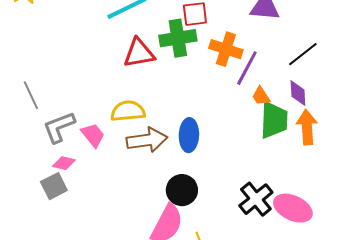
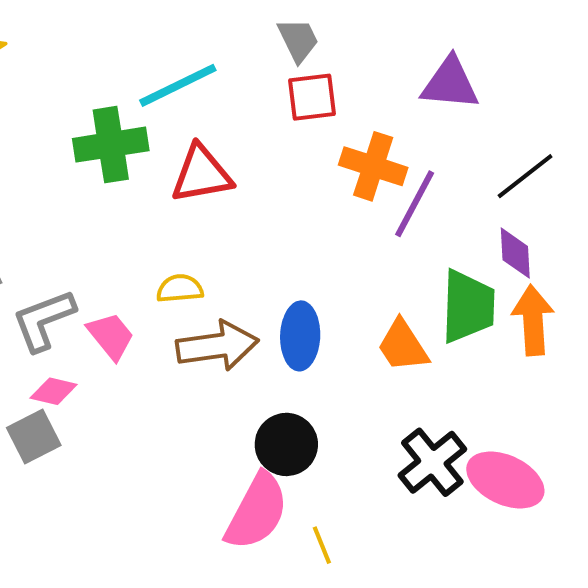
green cross: (178, 38) -> (111, 145), moved
orange trapezoid: (261, 96) -> (403, 346), moved, size x1.4
yellow semicircle: (128, 111) -> (180, 289), size x0.7

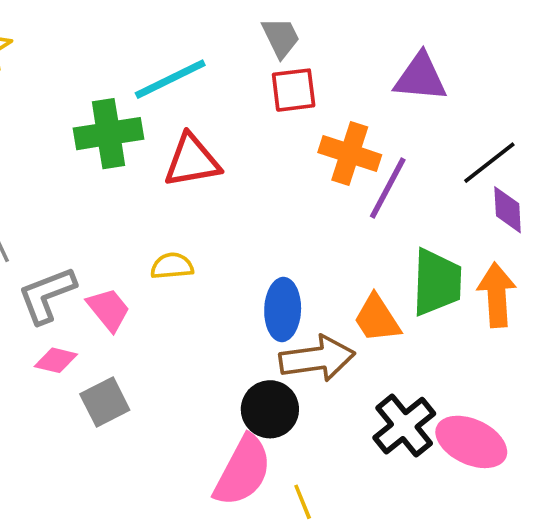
purple diamond: (515, 253) -> (508, 210), moved
brown arrow: (217, 346) -> (317, 358), moved
gray square: (34, 437) -> (105, 402), moved

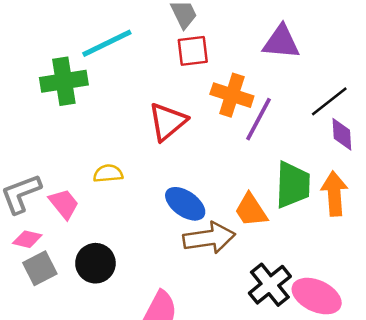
red triangle: (192, 161) -> (168, 122), moved, turned -30
blue ellipse: (283, 310) -> (185, 204), turned -57
gray square: (105, 402) -> (40, 268), moved
black circle: (270, 409) -> (95, 263), moved

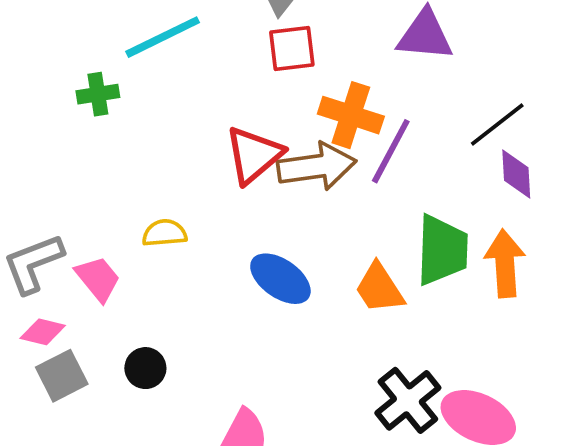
green cross: (64, 81) -> (98, 94), size x0.6
brown arrow: (209, 238) -> (317, 166), moved
black circle: (95, 263) -> (145, 368), size x0.7

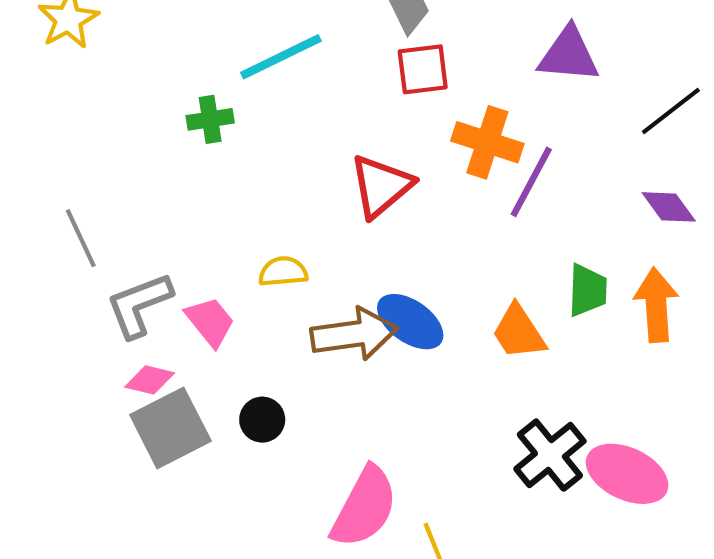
black line: (497, 125) -> (671, 111), moved
brown arrow: (317, 166) -> (354, 334), moved
purple diamond: (516, 174) -> (669, 207), turned -33
green trapezoid: (442, 250) -> (587, 290), size x0.7
gray square: (62, 376) -> (170, 428), size x1.4

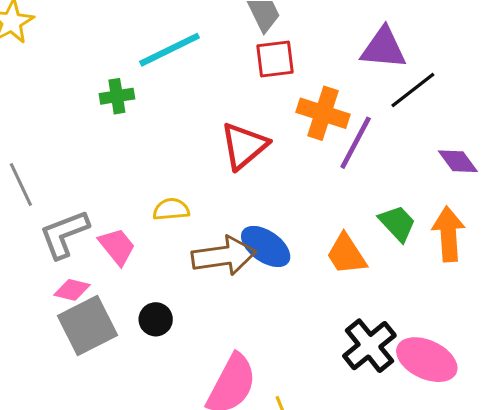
black line: (671, 111) -> (413, 90), moved
green trapezoid: (587, 290) -> (397, 223), turned -45

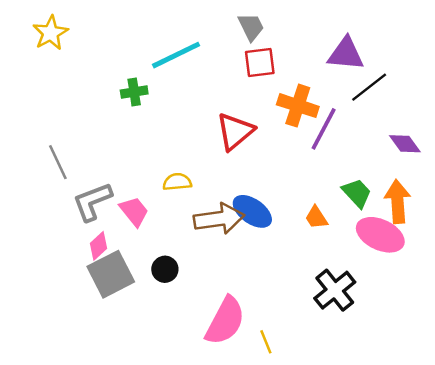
orange trapezoid: (346, 254) -> (316, 218), size x0.7
pink diamond: (72, 290) -> (98, 246), turned -56
pink ellipse: (427, 360) -> (380, 235), moved

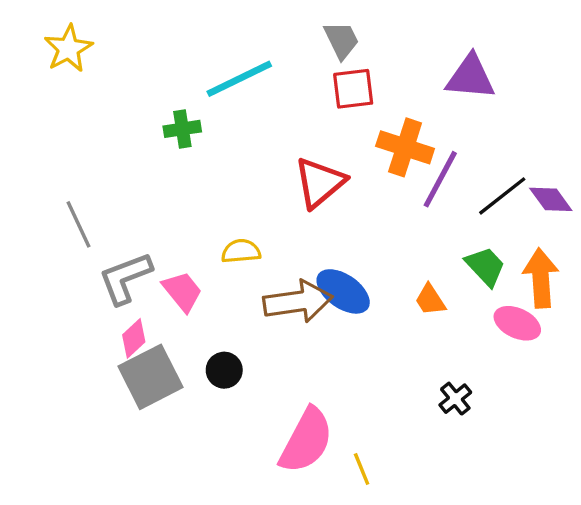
black line: (369, 87) -> (502, 196), moved
pink ellipse: (380, 235) -> (517, 323), size x0.7
black cross: (335, 290) -> (455, 399), size x0.6

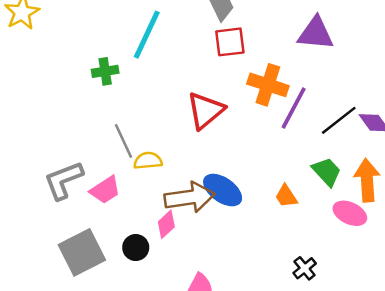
cyan line: (239, 79) -> (147, 35), turned -39
gray line: (78, 224) -> (123, 141), moved
pink trapezoid: (182, 291) -> (105, 190), turned 96
pink diamond: (134, 338) -> (166, 224), moved

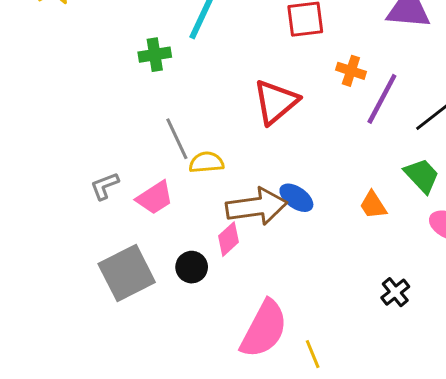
orange cross: (268, 85) -> (351, 71), size x0.6
gray L-shape: (64, 180) -> (105, 186), size x0.6
blue ellipse: (223, 190) -> (296, 198), size x0.7

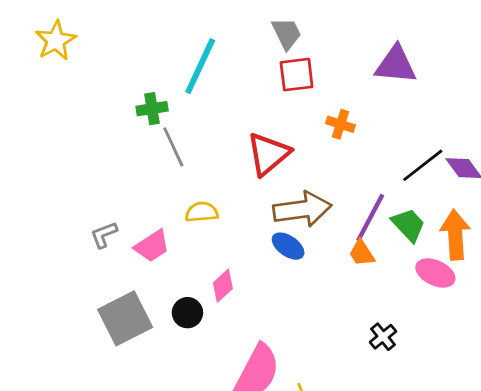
purple line: (382, 99) -> (370, 218), moved
gray line: (177, 139) -> (173, 147), moved
brown arrow: (257, 207) -> (302, 209), moved

